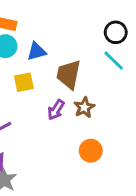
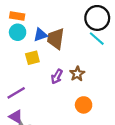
black circle: (116, 32) -> (97, 18), size x1.5
brown trapezoid: (69, 74) -> (56, 39), moved

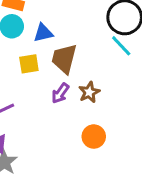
brown trapezoid: (56, 39) -> (64, 59), moved

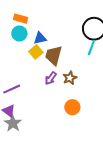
cyan line: (121, 46) -> (91, 48), turned 63
yellow square: (29, 64) -> (36, 52), moved, turned -32

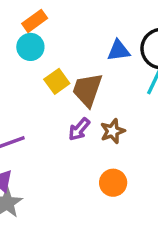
orange rectangle: (21, 19) -> (35, 21), turned -56
blue triangle: (40, 38) -> (119, 51), moved

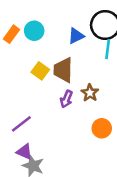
cyan circle: (30, 47) -> (34, 31), moved

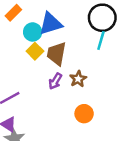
cyan circle: (34, 31) -> (33, 32), moved
blue triangle: (76, 36) -> (51, 24), moved, size x1.5

